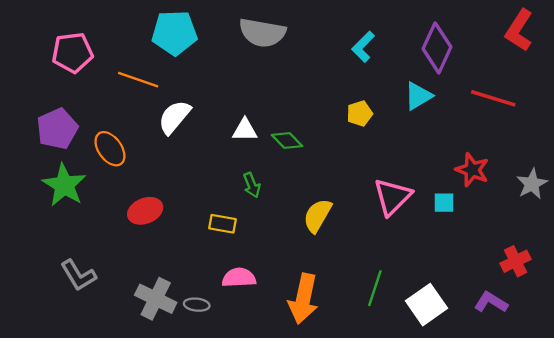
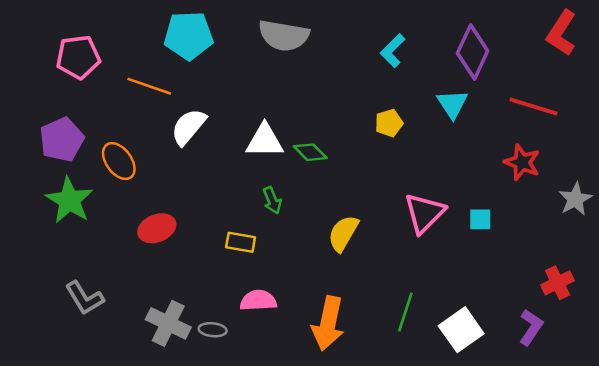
cyan triangle: (418, 96) -> (452, 104), turned -32
white triangle: (245, 130) -> (265, 141), size x1.4
red star: (472, 170) -> (522, 162), moved
purple L-shape: (491, 302) -> (531, 327), turned 92

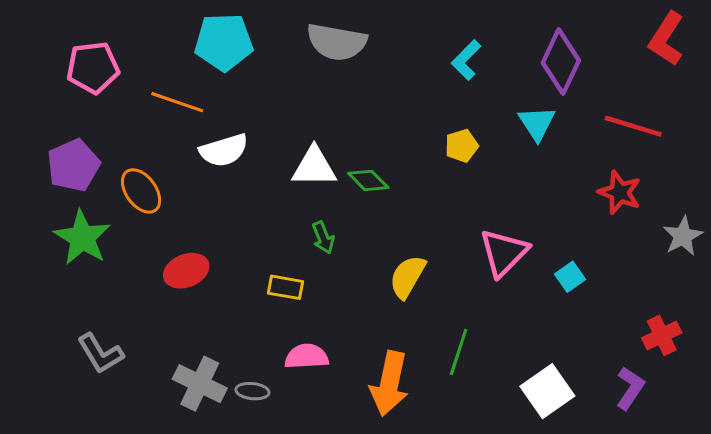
white semicircle: (189, 127) -> (224, 150), turned -147
cyan square: (480, 219) -> (570, 277), moved, turned -35
green line: (405, 312) -> (459, 352), moved

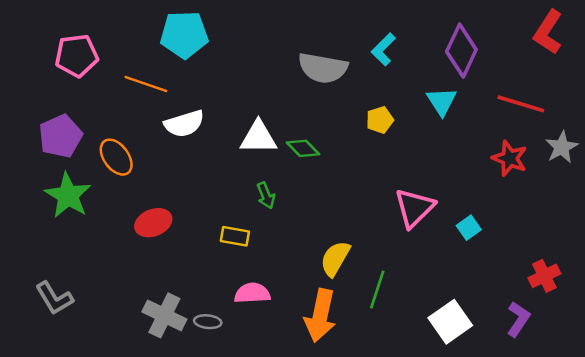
gray semicircle: (337, 42) -> (323, 68), moved
gray star: (683, 236) -> (562, 147), moved
yellow semicircle: (407, 277) -> (335, 259), moved
gray L-shape: (100, 353) -> (54, 298), moved

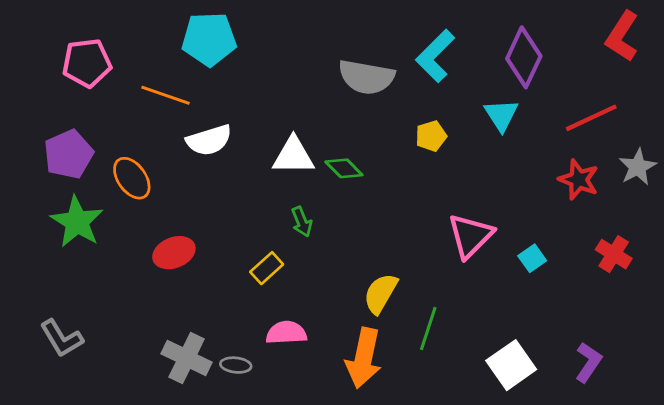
cyan L-shape: (383, 49) -> (435, 56), size x1.4
red line: (521, 104) -> (591, 118), turned -42
yellow rectangle: (235, 236) -> (267, 268), turned -52
red cross: (544, 276) -> (614, 254), moved, turned -32

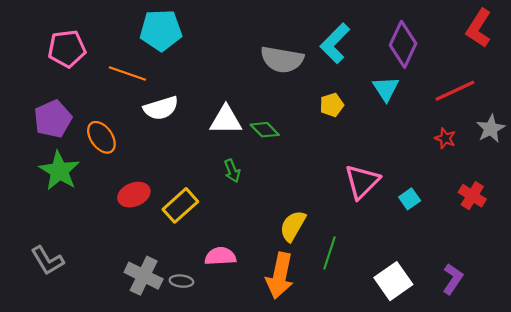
red star: (579, 180) -> (445, 138), size x0.7
yellow rectangle: (267, 268) -> (180, 205), moved, size x1.4

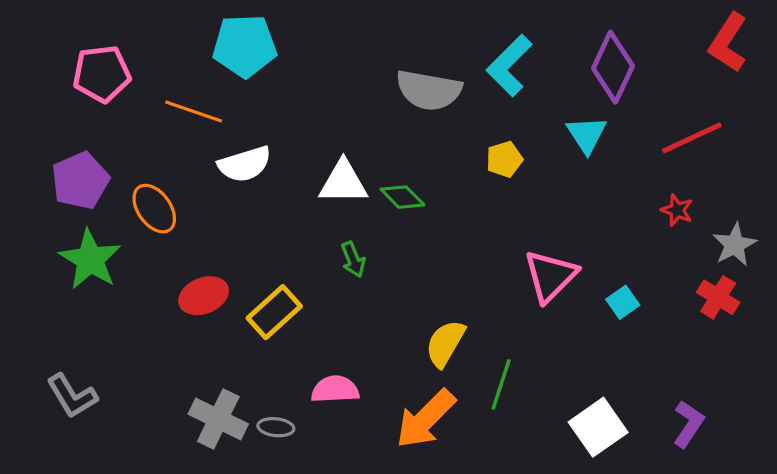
gray star: (491, 129) -> (735, 245), moved
orange arrow: (280, 276) -> (425, 419), turned 33

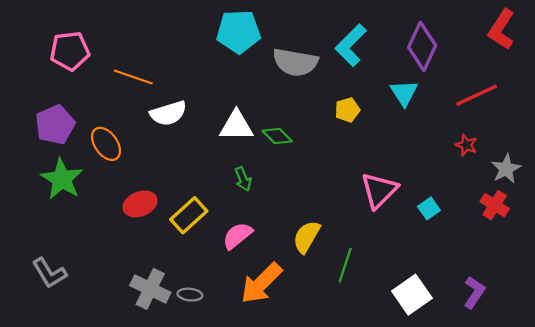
cyan pentagon: (245, 46) -> (239, 32), moved
pink semicircle: (335, 389) -> (237, 236), moved, turned -36
orange arrow: (425, 419) -> (261, 283), moved

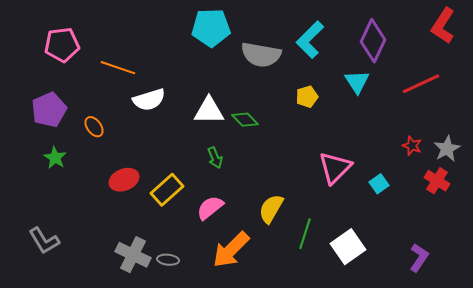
orange ellipse: (106, 144) -> (94, 127), size x0.7
red star: (466, 145) -> (412, 146), moved
green star: (62, 179) -> (55, 158), size x0.6
white square: (412, 295) -> (348, 247), moved

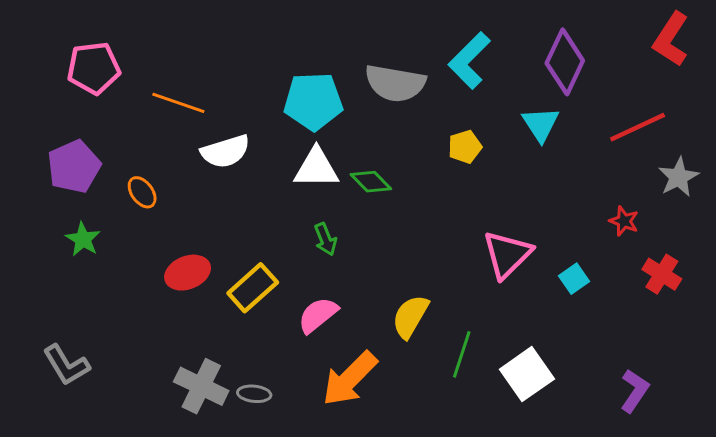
cyan pentagon: (211, 28) -> (313, 101), moved
gray star: (447, 149) -> (678, 177), moved

